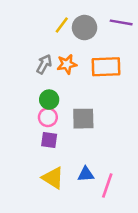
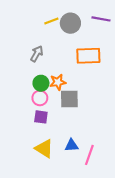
yellow line: (62, 25) -> (51, 21), turned 32
orange star: (67, 64) -> (58, 82), moved

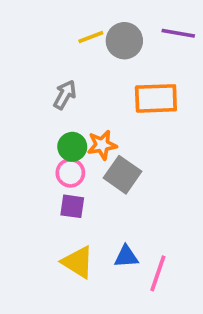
gray square: (69, 99) -> (122, 175), turned 36

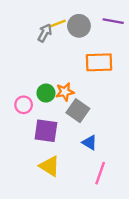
gray arrow: (65, 95) -> (45, 33), moved
pink circle: (70, 173) -> (24, 105), moved
purple square: (72, 206) -> (46, 131), size x1.5
blue triangle: (126, 257) -> (90, 143), moved, turned 35

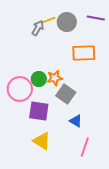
pink circle: (24, 105) -> (20, 89), size x1.6

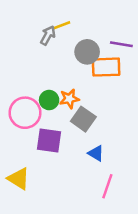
purple line: (96, 18) -> (121, 44), moved
gray circle: (67, 22) -> (87, 52), moved
yellow triangle: (42, 141) -> (19, 179), moved

